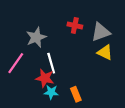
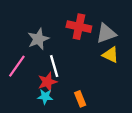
red cross: (75, 26) -> (79, 27), size x1.5
red star: (45, 78) -> (47, 82), turned -30
cyan star: (51, 92) -> (45, 97), moved

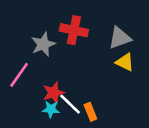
red cross: (79, 27) -> (74, 30), moved
white line: (54, 66) -> (70, 104), moved, turned -30

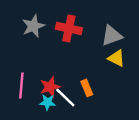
gray star: (43, 44) -> (33, 26), moved
pink line: (19, 75) -> (21, 86), moved, turned -30
orange rectangle: (90, 112) -> (87, 88), moved

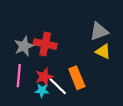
gray star: (33, 26) -> (24, 46), moved
red cross: (69, 28) -> (45, 44), moved
orange rectangle: (87, 88) -> (77, 78), size x1.5

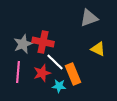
gray triangle: (99, 31) -> (89, 18), moved
white line: (58, 86) -> (55, 62), moved
cyan star: (42, 90) -> (59, 86), moved

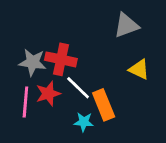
gray star: (23, 44) -> (33, 62), turned 30
red star: (42, 73) -> (48, 94), moved

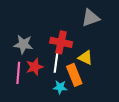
red cross: (61, 59) -> (61, 42), moved
yellow triangle: (139, 69) -> (85, 58), moved
white line: (78, 88) -> (56, 63), turned 54

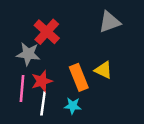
red cross: (61, 42) -> (47, 32), moved, turned 30
white line: (56, 63) -> (43, 103), moved
orange rectangle: (74, 75) -> (79, 77), moved

